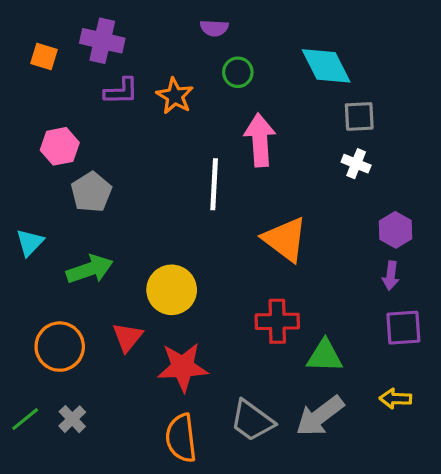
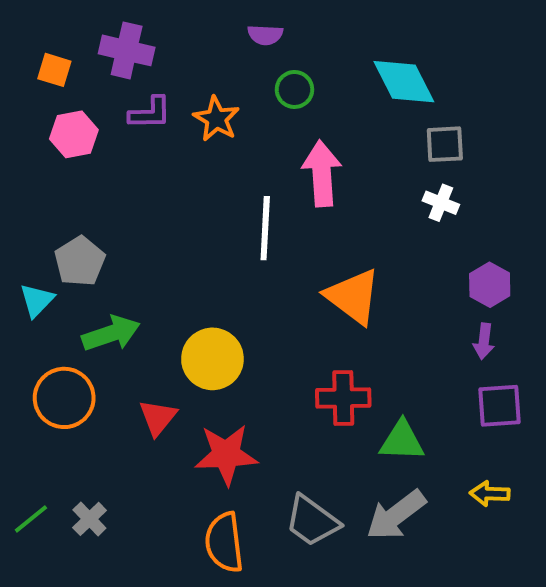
pink hexagon: (60, 146) -> (74, 134), moved
gray pentagon: (91, 192) -> (80, 261), moved
orange circle: (60, 347) -> (64, 398), moved

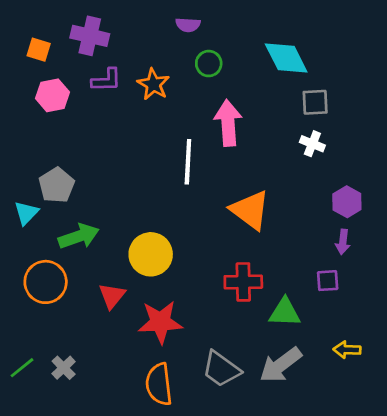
purple square: (499, 406) -> (328, 281), moved, size x0.7

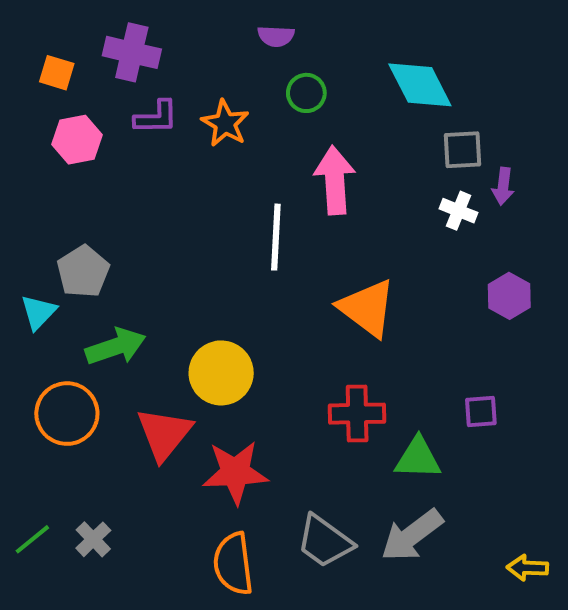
purple arrow: (343, 242) -> (503, 186), moved
red triangle: (112, 296) -> (164, 434), size x1.4
yellow arrow: (347, 350) -> (527, 568), moved

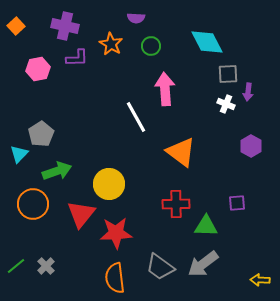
orange square: (57, 73) -> (16, 26), moved, turned 30
orange star: (225, 123) -> (111, 44), moved
white line: (276, 237) -> (136, 117), turned -32

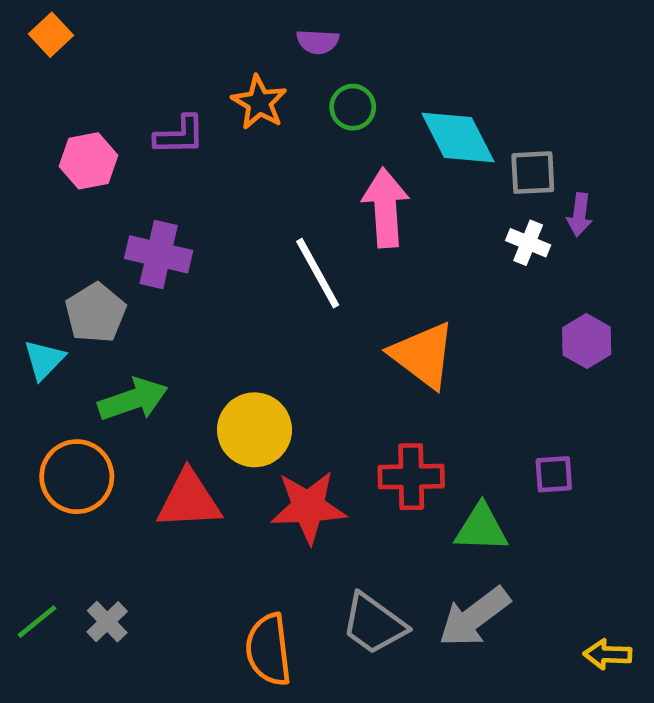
orange square: (16, 26) -> (51, 35), moved
purple cross: (65, 26) -> (159, 254), moved
cyan diamond: (207, 42) -> (458, 138), moved
red triangle: (81, 214) -> (189, 500), turned 48
red star: (116, 233) -> (308, 507), moved

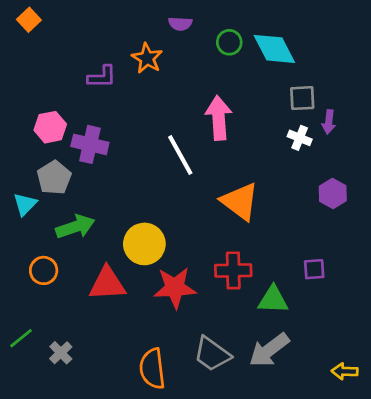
green circle: (353, 107) -> (229, 42), moved
cyan diamond: (458, 138) -> (274, 49), moved
pink hexagon: (88, 161) -> (50, 127), moved
orange circle: (77, 477) -> (44, 270), size x0.7
green line: (37, 622) -> (21, 338), moved

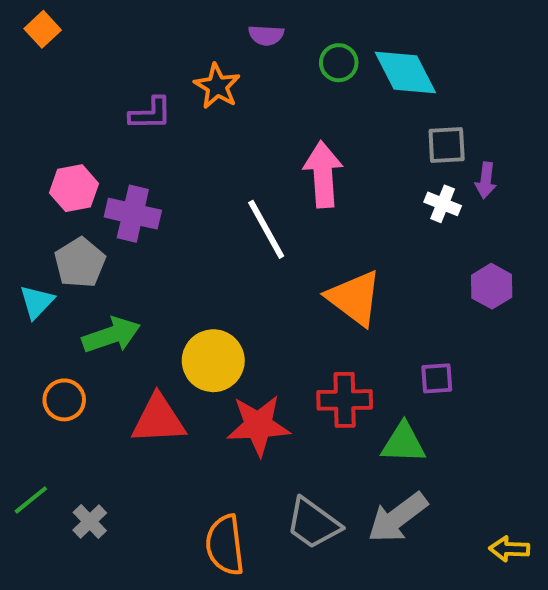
purple square: (314, 269) -> (437, 378), moved

